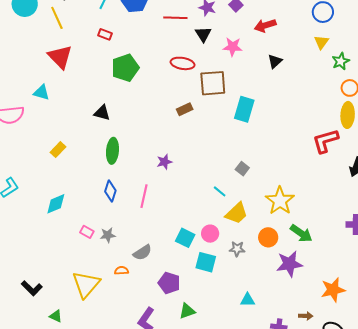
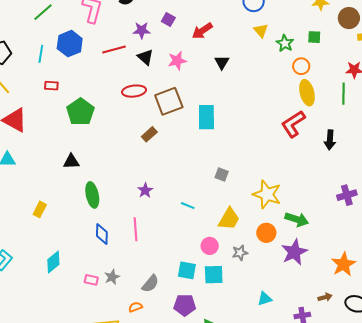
cyan line: (220, 191) -> (188, 206), moved
cyan square: (185, 238) -> (187, 270), moved

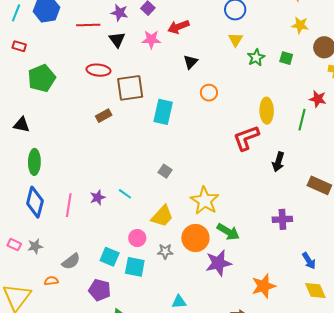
pink star: (177, 61) -> (151, 39), moved
orange circle: (301, 66) -> (209, 93), moved
purple star: (145, 190) -> (98, 197), moved
orange circle: (266, 233) -> (195, 238), size x1.4
blue diamond: (102, 234) -> (35, 202), size x1.4

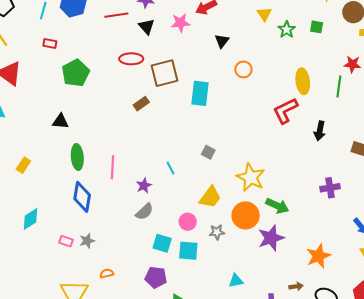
cyan line: (125, 194) -> (171, 168), moved, turned 32
pink line: (69, 205) -> (112, 167), moved
gray semicircle: (71, 261) -> (144, 212), moved

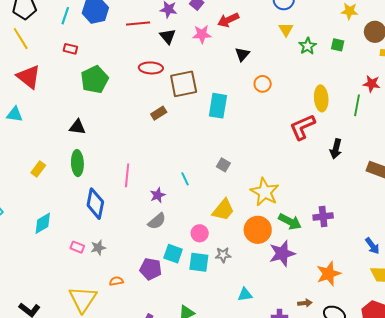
green ellipse: (77, 157) -> (77, 163), moved
purple cross: (330, 188) -> (323, 216), moved
gray star: (217, 232) -> (223, 255), moved
purple pentagon: (156, 277) -> (151, 269), moved

